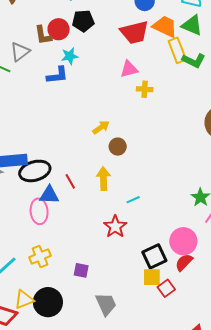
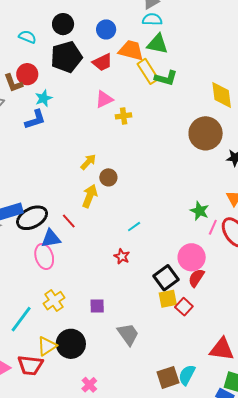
black pentagon: (83, 21) -> (66, 57), moved, size x1.4
red trapezoid: (134, 32) -> (102, 62), size x0.7
yellow arrow: (103, 179) -> (90, 196), moved, turned 35
red star: (115, 227) -> (122, 256), size x0.7

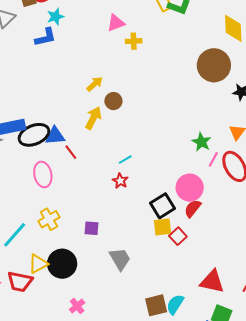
red line: (69, 221) -> (71, 152), moved
cyan line: (134, 227) -> (125, 160), moved
blue triangle: (51, 238) -> (55, 136), moved

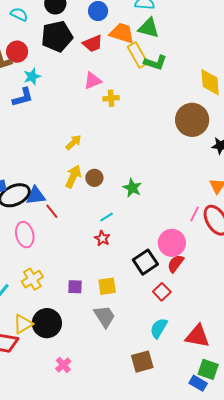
brown circle: (113, 101) -> (94, 178), moved
green star: (201, 142) -> (132, 188), moved
yellow square: (162, 227) -> (107, 286), moved
cyan semicircle: (175, 304) -> (159, 328), moved

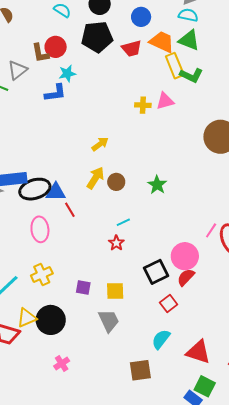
pink triangle: (93, 81) -> (165, 101), moved
green star: (132, 188) -> (157, 185), moved

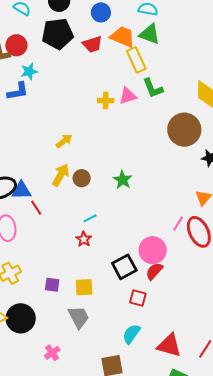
green L-shape: (191, 75) -> (153, 88), moved, turned 45
red square: (169, 303) -> (138, 298), turned -36
pink cross: (62, 364) -> (52, 353), moved

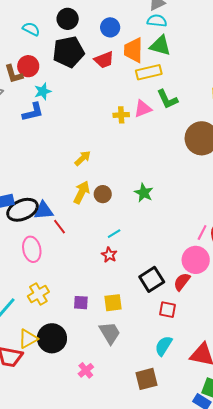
orange trapezoid: (123, 37) -> (133, 50), turned -108
yellow rectangle: (136, 60) -> (149, 72), turned -75
pink circle: (153, 250) -> (196, 260), moved

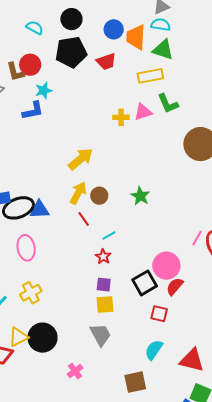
orange trapezoid: (133, 50) -> (136, 37), moved
yellow arrow: (83, 158) -> (81, 159), size x1.5
red line: (60, 227) -> (84, 219), moved
pink circle: (196, 260) -> (166, 266), moved
purple square: (81, 303) -> (104, 285), moved

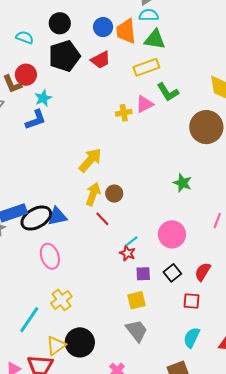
green star: (140, 196) -> (182, 183), moved
cyan line: (109, 235) -> (132, 241), moved
pink circle: (166, 266) -> (172, 234), moved
black square: (145, 283) -> (172, 273), size x0.7
purple square: (104, 285) -> (143, 274), moved

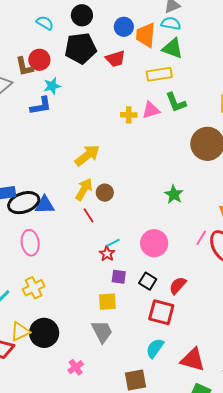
black square: (172, 273) -> (148, 281), turned -30
red square: (191, 301) -> (161, 312), size x1.5

